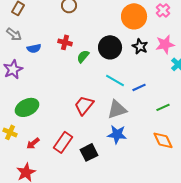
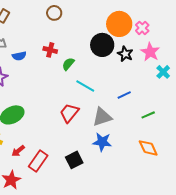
pink cross: (163, 10) -> (142, 28), moved
pink star: (165, 44) -> (150, 52), turned -30
black circle: (110, 47) -> (102, 45), moved
cyan line: (115, 80) -> (85, 86), moved
red rectangle: (63, 142) -> (38, 161), moved

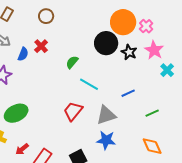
brown circle: (54, 13) -> (46, 16), moved
red cross: (50, 50) -> (41, 46), moved, turned 32
blue semicircle: (19, 56) -> (23, 54), turned -56

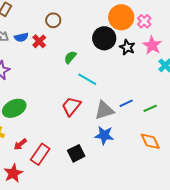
brown circle: (46, 16) -> (53, 20), moved
blue semicircle: (23, 54) -> (21, 37), moved, turned 56
blue line: (128, 93) -> (126, 103), moved

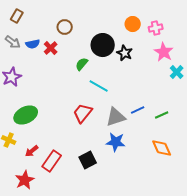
orange circle: (121, 17) -> (133, 24), size x0.6
pink cross: (144, 21) -> (156, 28), turned 32
black circle: (104, 38) -> (103, 45), moved
black star: (127, 47) -> (125, 53), moved

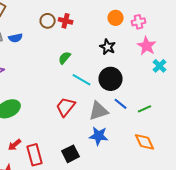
black circle: (103, 45) -> (111, 79), moved
red cross: (51, 48) -> (66, 21), moved, turned -32
blue line: (138, 110) -> (121, 104), turned 64
red rectangle: (52, 161) -> (35, 155), turned -50

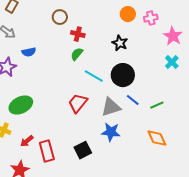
red cross: (66, 21) -> (78, 34), moved
blue semicircle: (16, 38) -> (29, 52), moved
pink star: (147, 46) -> (173, 36), moved

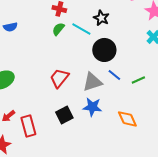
cyan line: (94, 76) -> (81, 29), moved
orange diamond: (157, 138) -> (127, 119), moved
black square: (83, 150) -> (64, 115), moved

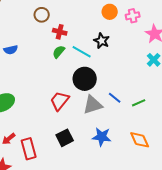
black circle: (104, 50) -> (85, 79), moved
blue star: (92, 107) -> (102, 137), moved
orange diamond: (127, 119) -> (140, 140), moved

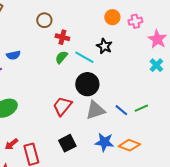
blue line: (115, 98) -> (121, 110), moved
orange diamond: (140, 140) -> (129, 145), moved, turned -45

